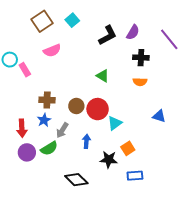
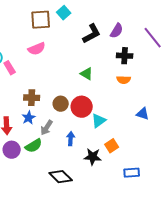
cyan square: (72, 20) -> (64, 13), moved
brown square: (42, 21) -> (41, 20), moved, turned 30
blue rectangle: (135, 176) -> (132, 173), moved

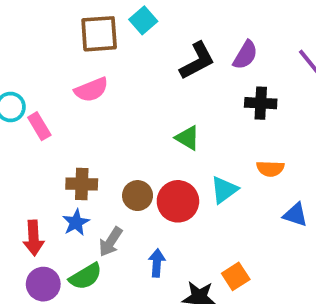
orange semicircle: (124, 80) -> (270, 169), moved
cyan triangle: (99, 121) -> (224, 190), moved

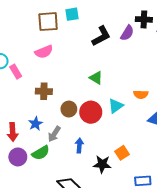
cyan square: (143, 20) -> (72, 14), turned 32
black cross: (261, 103) -> (144, 19), moved
brown cross: (82, 184) -> (44, 91), moved

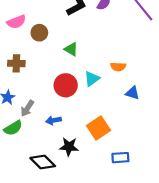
brown circle: (69, 109) -> (39, 33), moved
blue arrow: (79, 145) -> (54, 120), turned -104
orange square: (122, 153) -> (99, 128), size x1.5
black star: (102, 164) -> (69, 147), moved

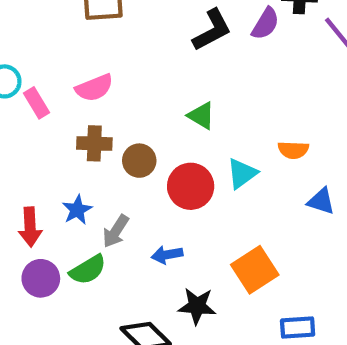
pink semicircle: (16, 22) -> (94, 88), moved
brown circle: (39, 33) -> (139, 161), moved

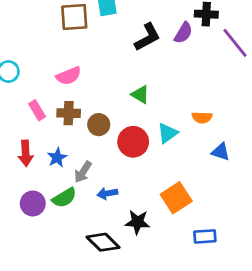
pink rectangle: (37, 103) -> (37, 110), moved
red arrow: (30, 227) -> (26, 153), moved
blue arrow: (167, 255) -> (107, 193), moved

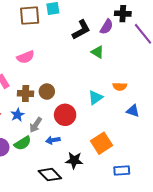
green triangle: (140, 94) -> (97, 52), moved
brown cross: (69, 113) -> (26, 94), moved
red circle: (133, 142) -> (65, 115), moved

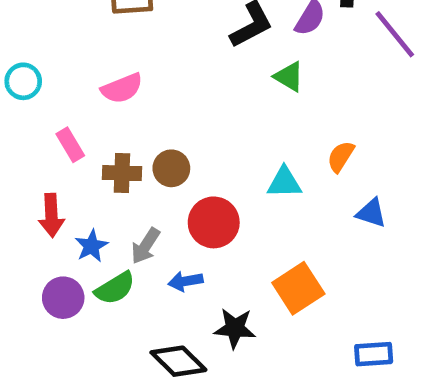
orange semicircle: (120, 86) -> (341, 157), turned 120
cyan triangle: (95, 98) -> (284, 182), turned 35
blue star: (17, 115) -> (91, 246), moved
blue rectangle: (122, 170) -> (374, 354), moved

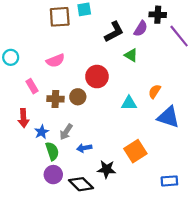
blue triangle: (371, 213) -> (168, 117), size x1.6
red circle: (214, 222) -> (97, 77), moved
green semicircle: (115, 288) -> (52, 151), turned -78
purple circle: (63, 298) -> (53, 175), moved

